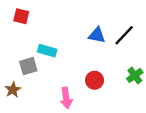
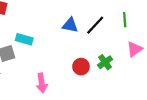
red circle: (95, 80) -> (81, 67), moved

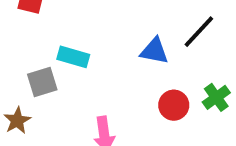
blue triangle: (70, 25) -> (154, 51), moved

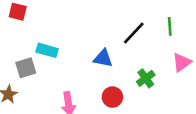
blue triangle: (154, 51) -> (103, 58), moved
red circle: (174, 105) -> (112, 97), moved

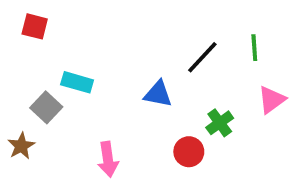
gray square: (26, 68) -> (46, 107), turned -30
red circle: (112, 97) -> (189, 152), moved

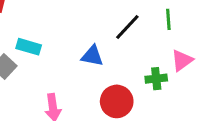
green cross: (220, 123) -> (156, 79), moved, turned 30
red circle: (189, 152) -> (117, 101), size x1.4

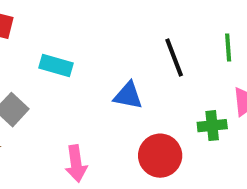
black line: (127, 27) -> (174, 57), turned -64
cyan rectangle: (29, 47) -> (56, 65), moved

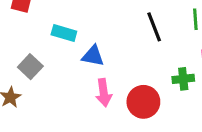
blue triangle: (128, 96) -> (93, 56), moved
pink arrow: (76, 164) -> (104, 93), moved

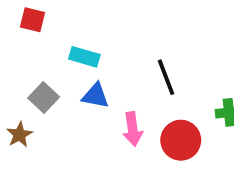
black line: (154, 27) -> (166, 77), moved
blue triangle: (93, 56) -> (96, 96), moved

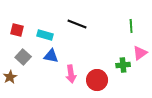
red square: (33, 20) -> (17, 30), moved
black line: (166, 77) -> (77, 24), moved, turned -48

